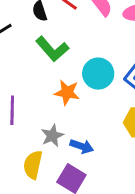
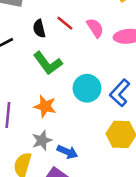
orange star: (67, 92) -> (45, 106), moved

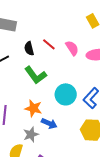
blue arrow: (67, 152) -> (49, 123), moved

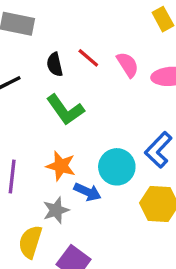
cyan circle: (66, 94) -> (117, 167), moved

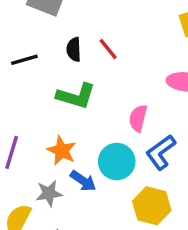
pink semicircle: (128, 65) -> (138, 118), moved, turned -144
green L-shape: (65, 110) -> (76, 96), turned -48

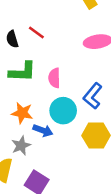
pink semicircle: (138, 118) -> (54, 78), moved

